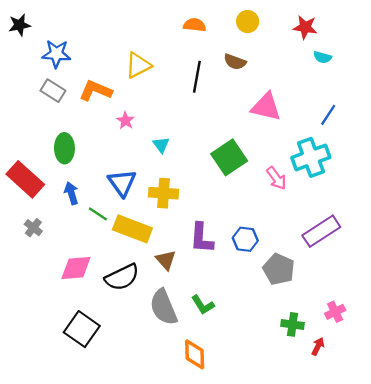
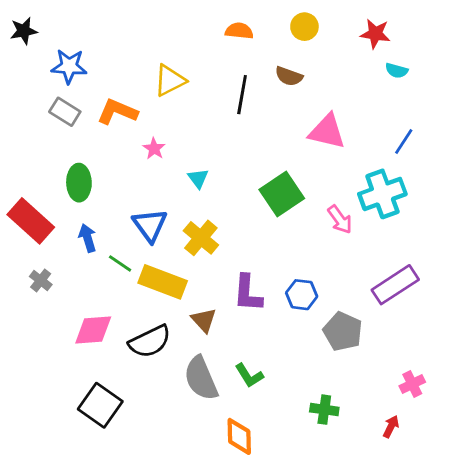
yellow cross: (164, 193) -> (201, 238), turned 36
green cross: (293, 324) -> (324, 410), moved

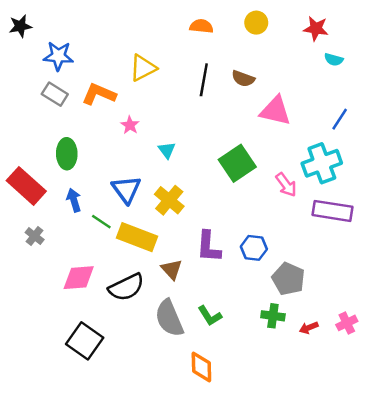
brown semicircle: (289, 76) -> (243, 79), moved
purple rectangle: (395, 285) -> (333, 211), moved, turned 42
green cross: (324, 410) -> (273, 316), moved
red arrow: (391, 427) -> (309, 328), moved, turned -138

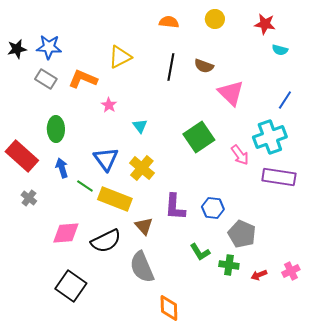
black star: (20, 26) -> (17, 49), moved
pink triangle: (275, 111) -> (231, 93), turned 32
green L-shape: (210, 316) -> (200, 252), moved

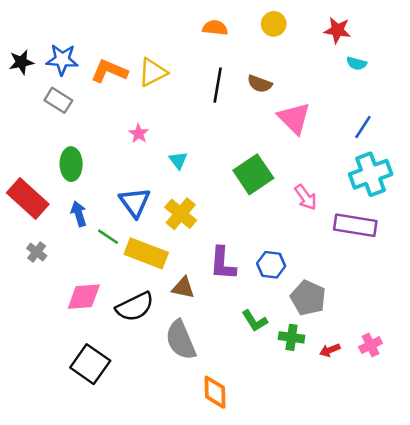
orange L-shape: (83, 79) -> (109, 71), moved
cyan cross: (270, 137) -> (371, 174), moved
brown triangle: (144, 226) -> (183, 288), turned -36

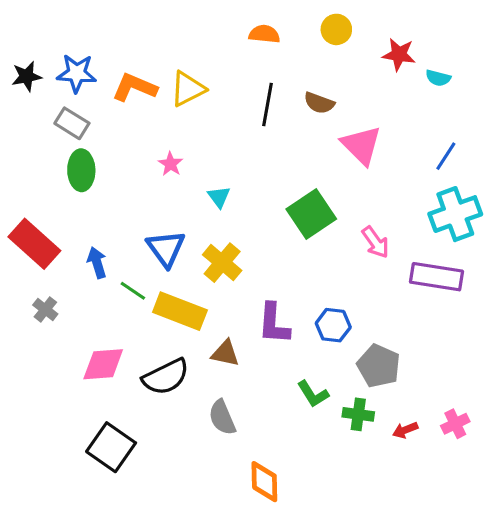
red star: (337, 30) -> (399, 54), moved
green ellipse: (71, 164) -> (81, 170), moved
gray semicircle: (181, 340) -> (222, 417), size x0.7

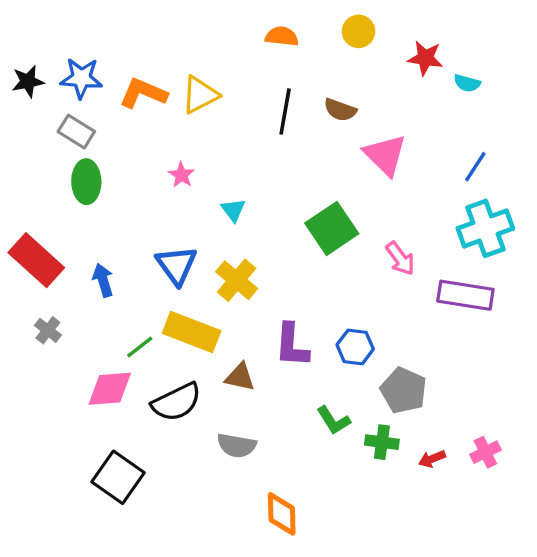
green line: (133, 291) -> (140, 347), moved, turned -72
gray semicircle: (222, 417) -> (237, 445), turned -57

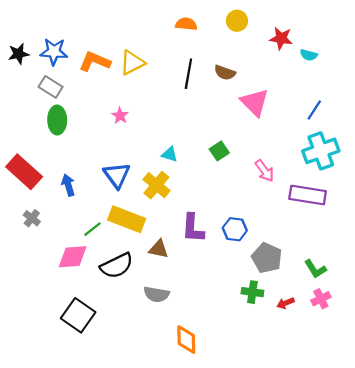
cyan triangle: (233, 210) -> (170, 154), moved, turned -35
green square: (332, 228) -> (219, 151), size x0.6
green L-shape: (333, 420) -> (315, 269), moved

